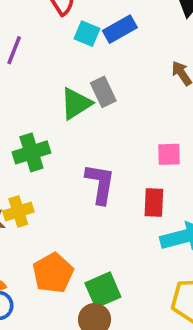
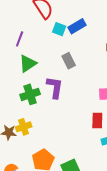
green triangle: (76, 104) -> (28, 64), moved
purple L-shape: (100, 184) -> (55, 87), moved

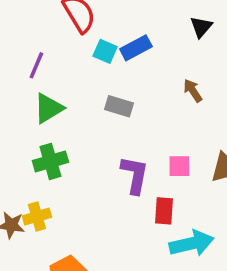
gray rectangle: (69, 61) -> (119, 106), turned -49
purple L-shape: (55, 87) -> (135, 175), moved

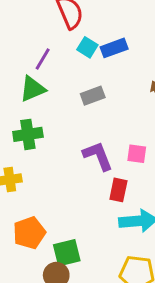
purple line: (36, 65) -> (43, 59), moved
gray rectangle: (119, 106) -> (93, 96), turned -45
purple L-shape: (135, 175) -> (98, 156), turned -40

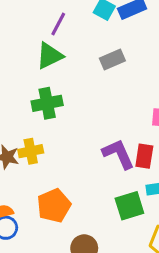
purple L-shape: (98, 156) -> (118, 154), moved
green square: (67, 253) -> (129, 206), moved

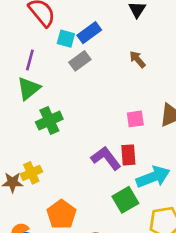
gray rectangle: (112, 59) -> (80, 61), moved
green cross: (47, 103) -> (49, 121), moved

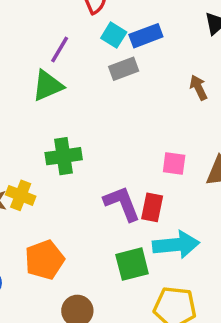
green cross: (49, 121) -> (64, 156), moved
yellow cross: (31, 173) -> (21, 195), turned 30

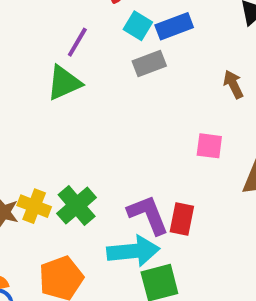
green cross: (64, 156) -> (77, 205), moved, turned -32
pink square: (174, 164) -> (209, 146), moved
cyan arrow: (176, 245) -> (133, 251), moved

